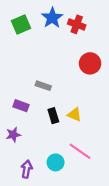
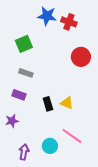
blue star: (52, 18) -> (47, 16), turned -30
green square: (21, 24) -> (24, 44), moved
gray rectangle: (43, 86) -> (26, 73), moved

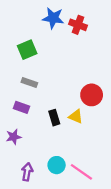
red circle: (81, 57) -> (92, 95), moved
pink line: (72, 136) -> (81, 172), moved

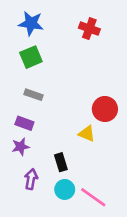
blue star: (53, 18) -> (31, 23), moved
black rectangle: (54, 118) -> (61, 162), moved
purple star: (14, 137) -> (21, 147), moved
purple arrow: (27, 172) -> (31, 179), moved

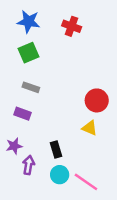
red cross: (89, 29) -> (72, 26), moved
yellow triangle: (87, 134) -> (90, 128), moved
purple star: (21, 147) -> (14, 146), moved

